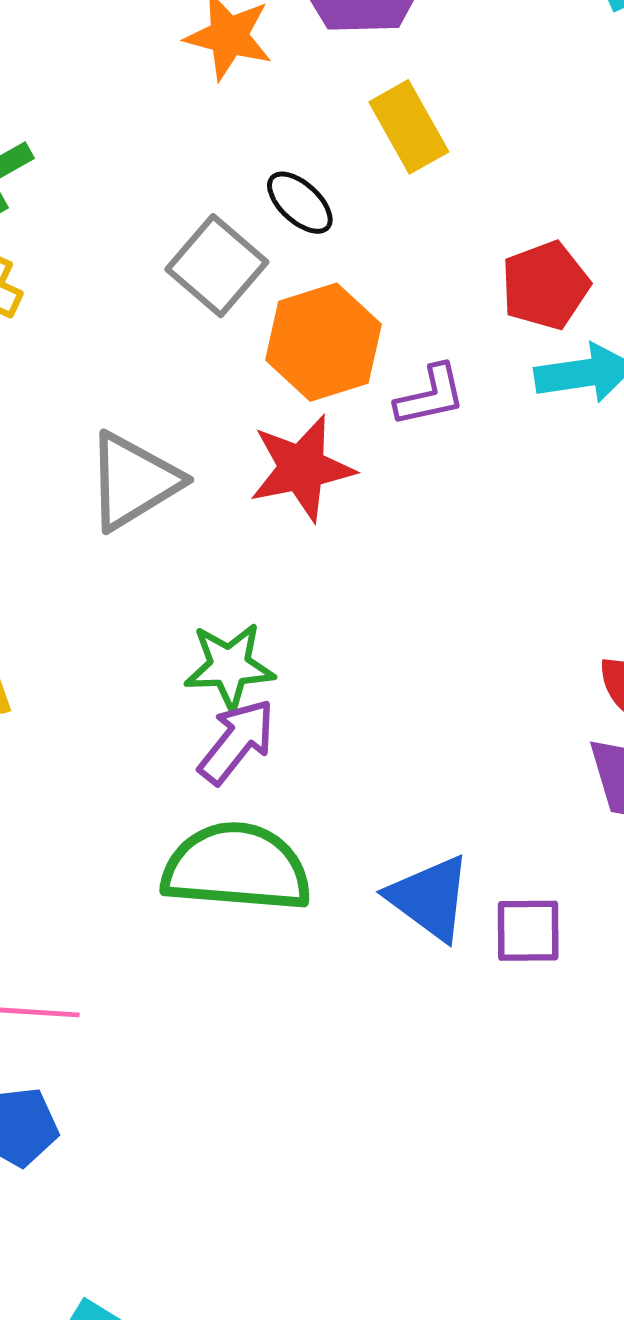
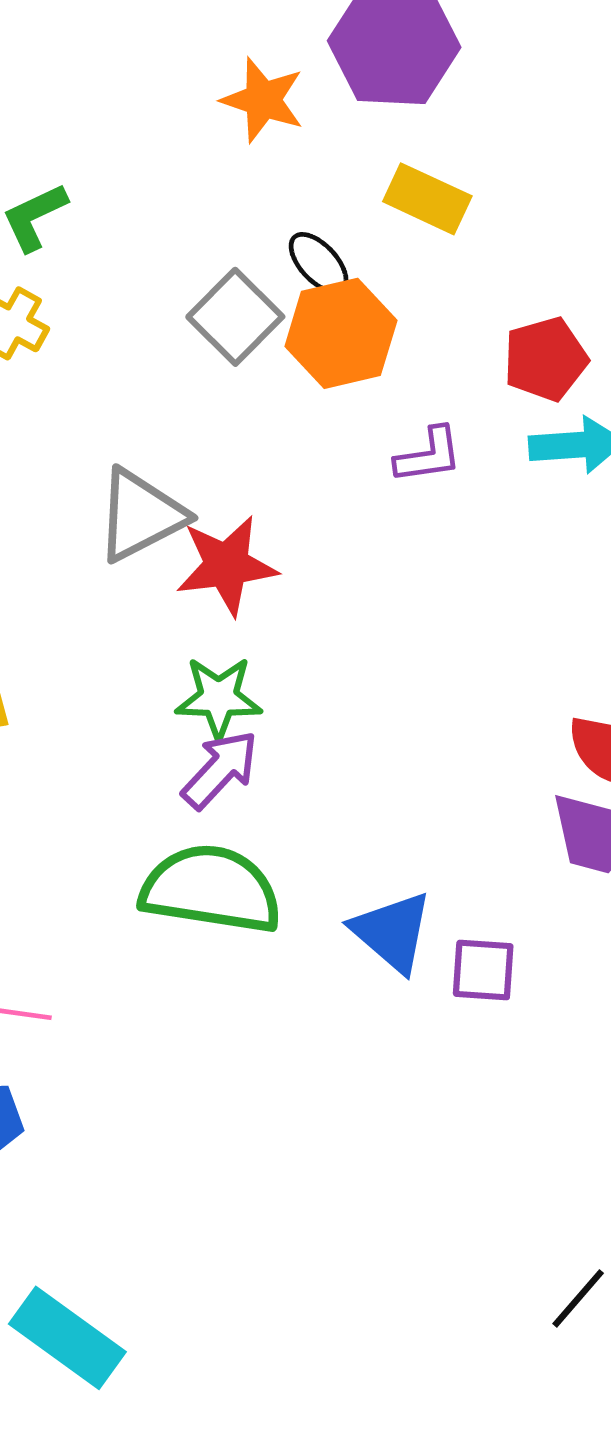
yellow rectangle: (409, 127) -> (427, 199), turned -40
orange hexagon: (323, 342) -> (341, 333), moved
red star: (302, 468) -> (227, 565), moved

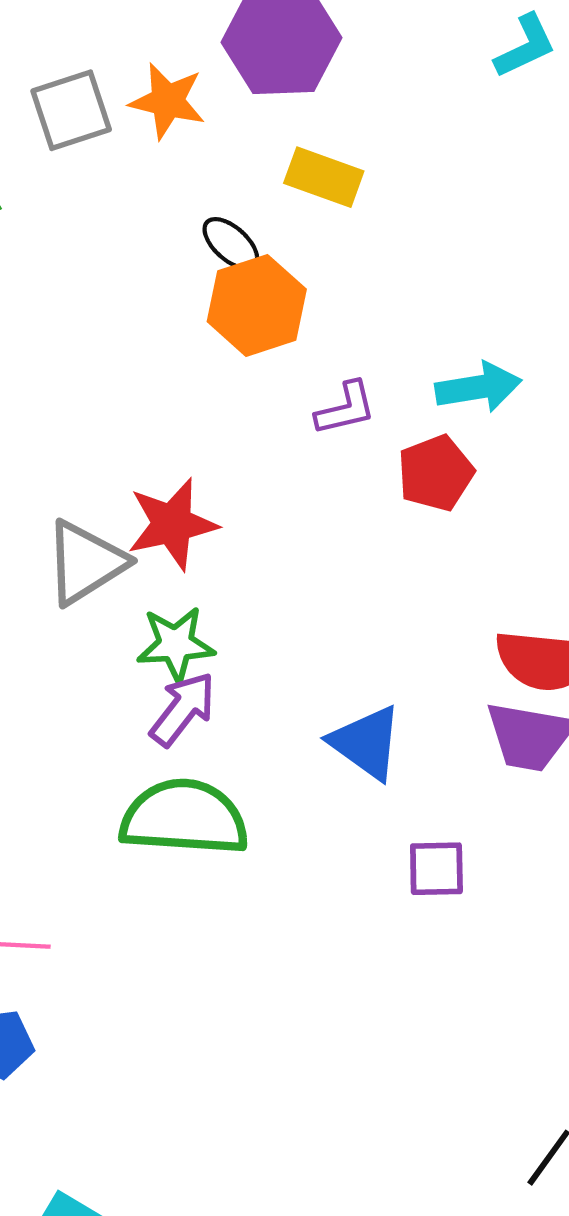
gray square: (235, 317) -> (71, 110), moved, turned 32
red pentagon: (545, 359) -> (436, 473), moved
gray triangle: (141, 515) -> (85, 563), moved
blue triangle: (392, 932) -> (366, 743), moved

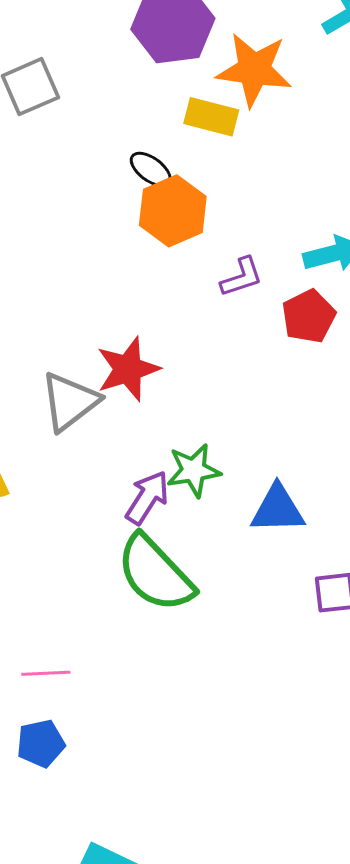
orange star: (167, 101) -> (254, 70), moved, size x1.4
green star: (176, 644) -> (194, 470), moved
blue triangle: (366, 743) -> (278, 509), turned -32
green semicircle: (184, 818) -> (155, 573), turned -132

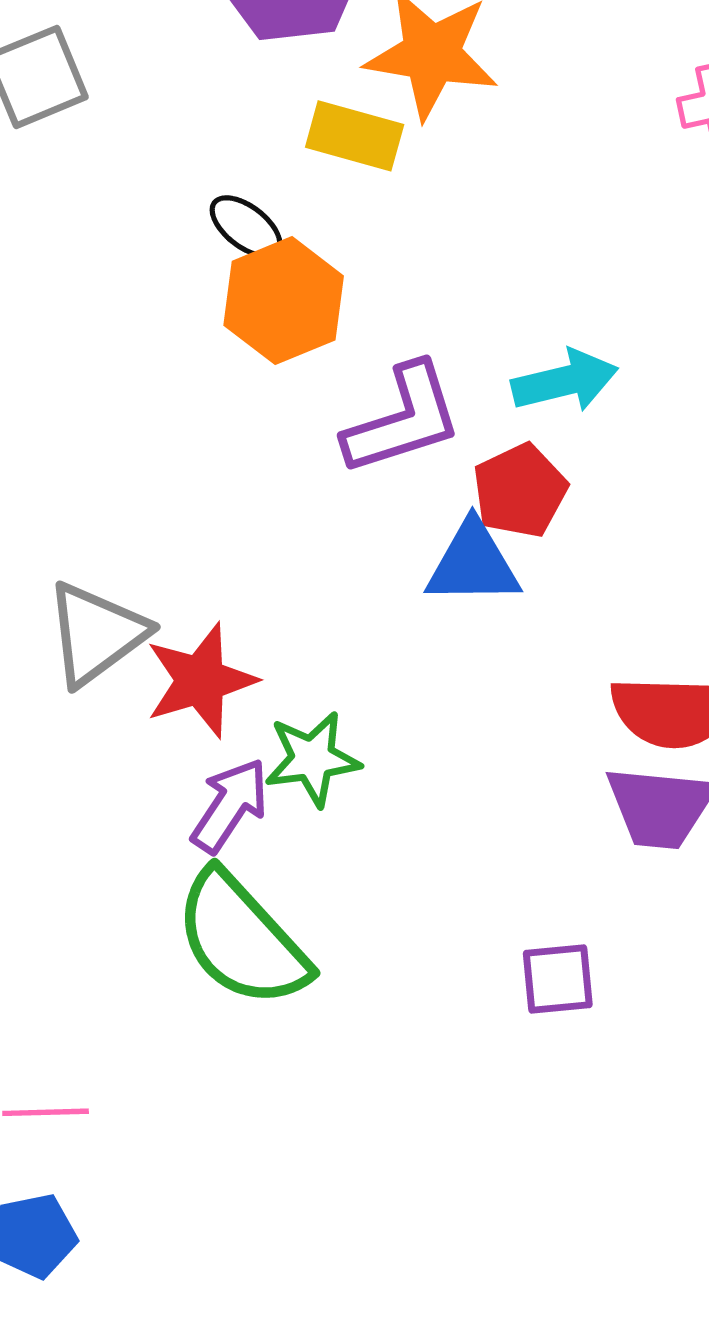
purple L-shape: (242, 277) -> (403, 419), size x1.6
red star: (128, 369) -> (201, 681), moved
blue triangle: (278, 509) -> (473, 563), moved

